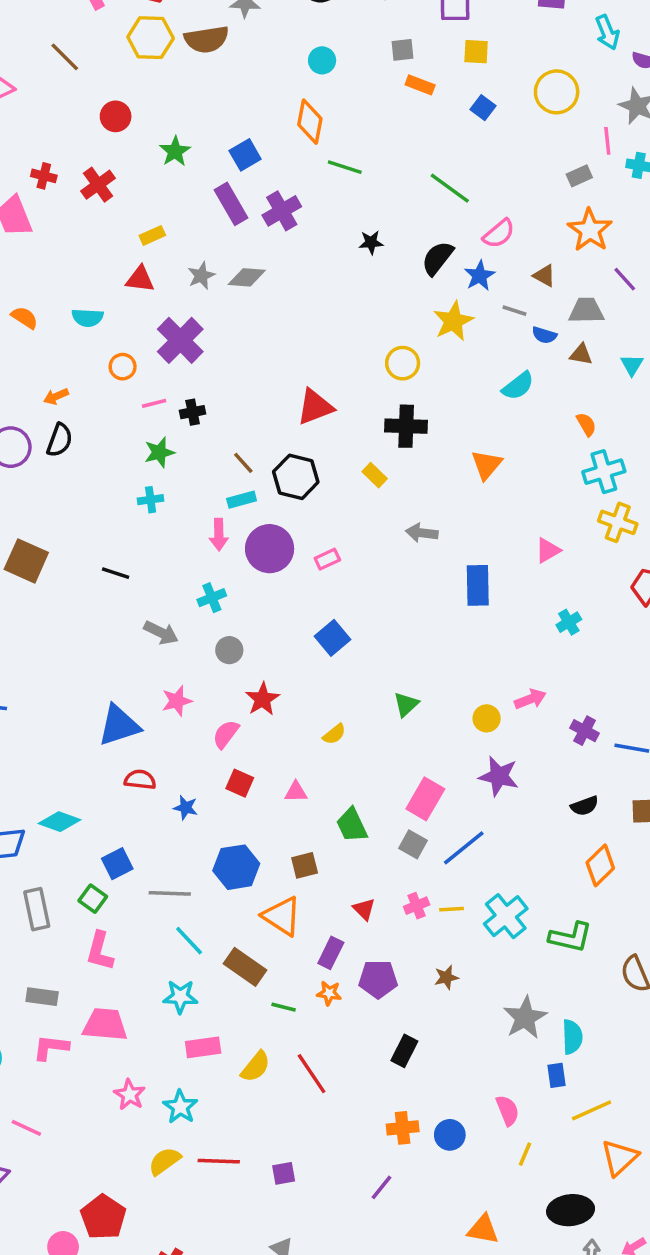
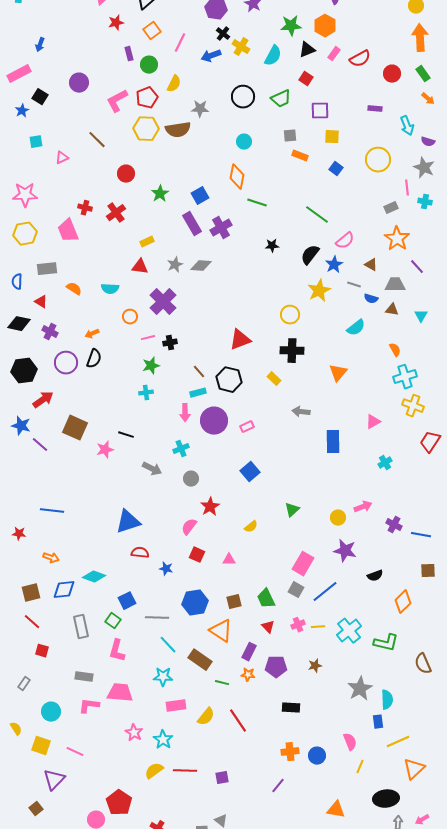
pink star: (177, 701) -> (105, 450), moved
black semicircle: (585, 806) -> (375, 576), moved
green trapezoid: (352, 825) -> (266, 599), moved
black rectangle: (404, 1051) -> (291, 708), turned 66

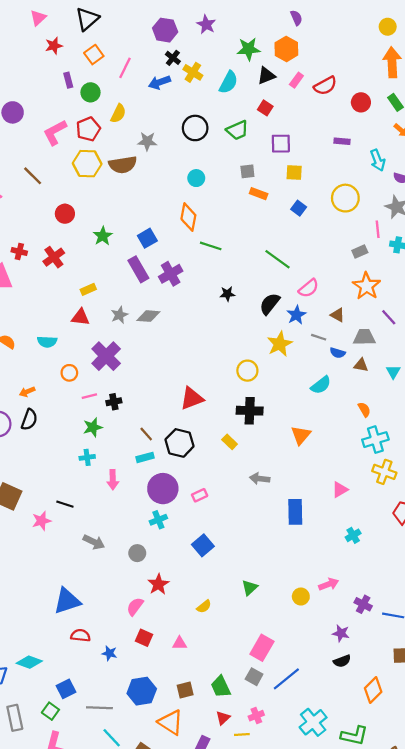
pink arrow: (185, 413) -> (113, 480), moved
cyan cross: (181, 449) -> (158, 520), moved
purple star: (345, 551) -> (341, 633), moved, size x0.7
red triangle: (268, 627) -> (223, 718), turned 32
yellow line: (318, 627) -> (242, 735), moved

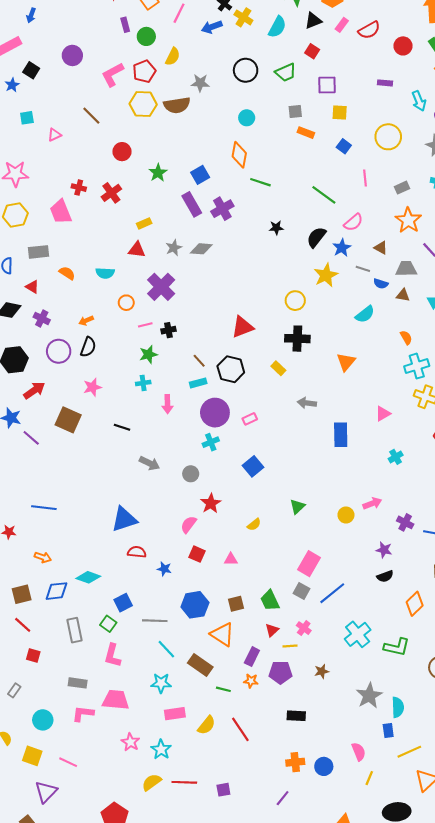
pink line: (378, 229) -> (365, 178), moved
pink star: (42, 521) -> (92, 387), moved
pink cross: (256, 716) -> (304, 628), turned -32

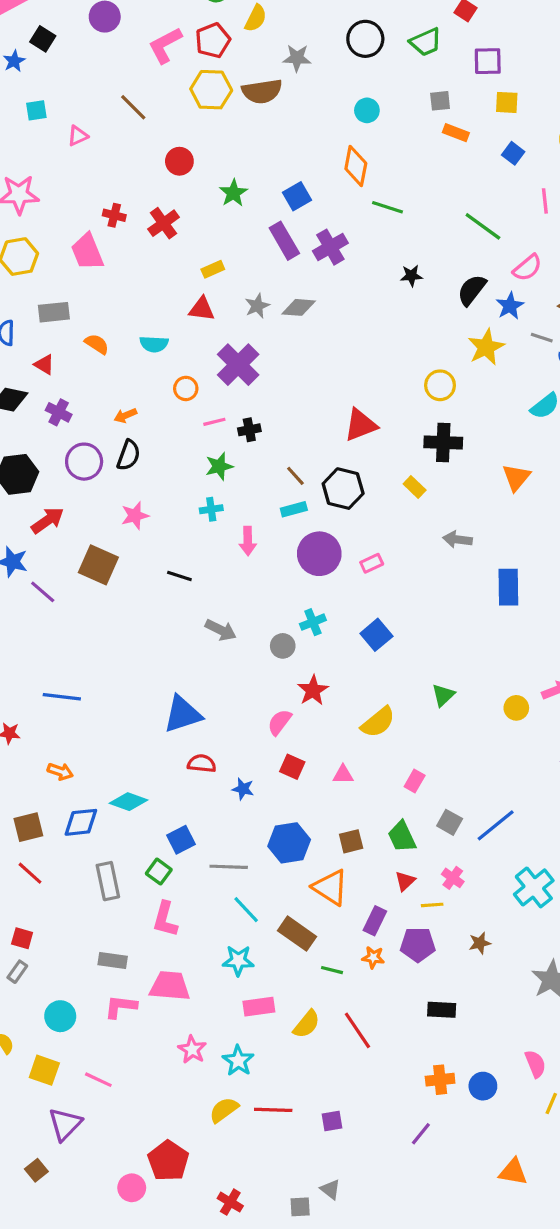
cyan cross: (211, 442) -> (313, 622), moved
yellow semicircle: (254, 525) -> (378, 722), size x1.6
pink rectangle: (309, 564) -> (415, 781), moved, size x0.6
red square: (33, 656) -> (22, 938), moved

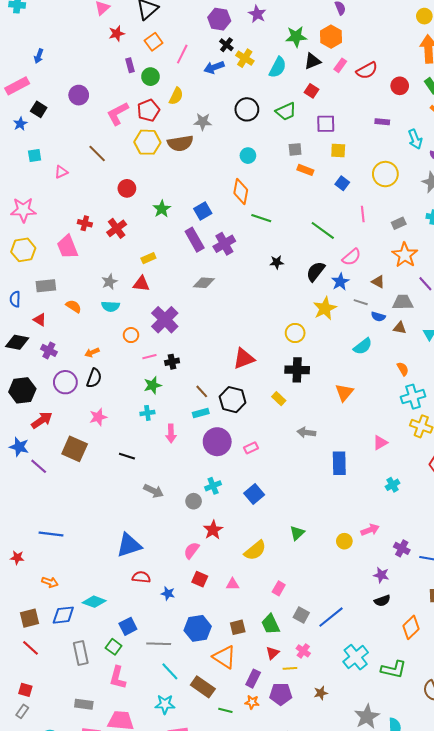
gray star: (257, 306) -> (109, 282), moved

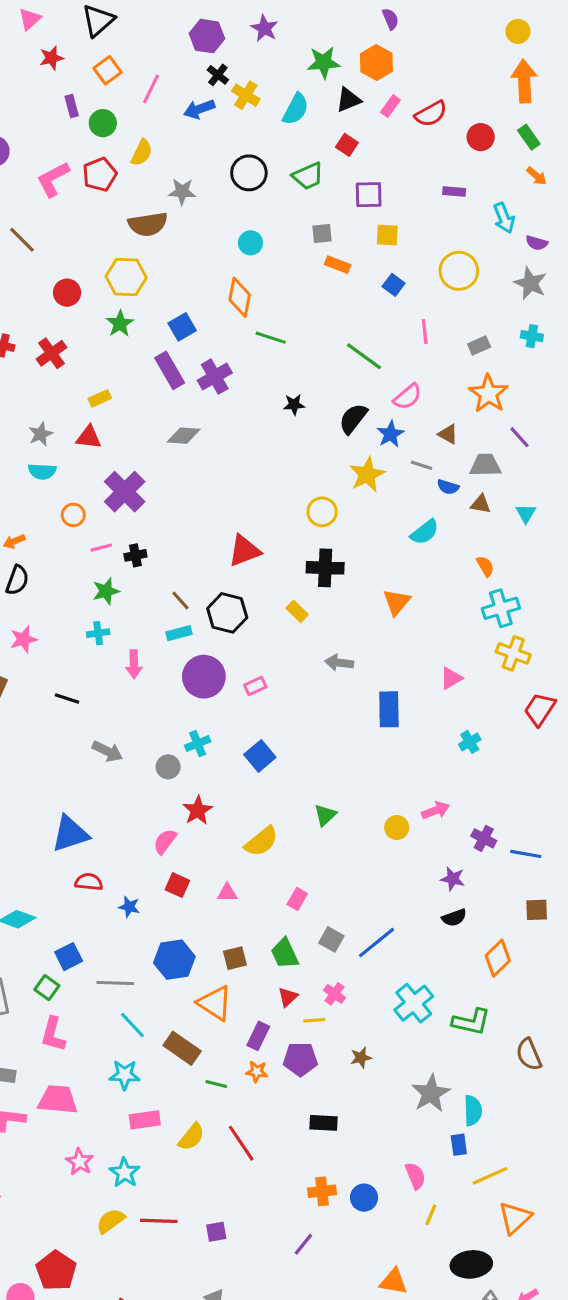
yellow hexagon: (147, 142) -> (126, 277), moved

